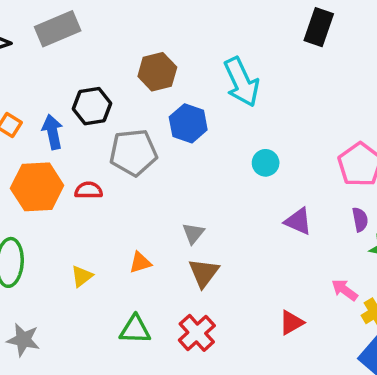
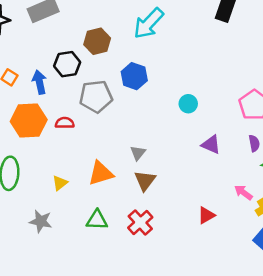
brown hexagon: (157, 72) -> (97, 41), moved
cyan arrow: (242, 82) -> (149, 23), moved, turned 68
orange triangle: (140, 262) -> (101, 173), size x1.6
gray star: (23, 340) -> (41, 221), moved

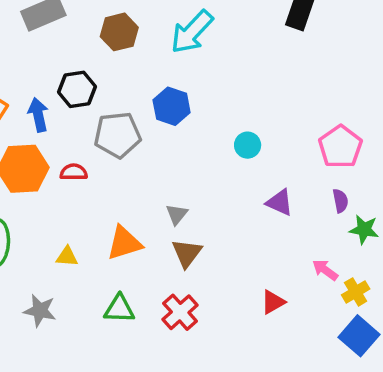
brown hexagon: (97, 41) -> (119, 32), moved
yellow triangle: (60, 183) -> (67, 256), turned 42

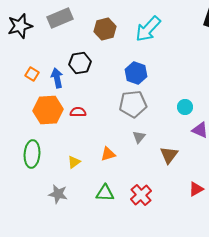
gray pentagon: (118, 135) -> (133, 104), moved
cyan circle: (248, 145) -> (185, 107), moved
orange triangle: (124, 243) -> (108, 154), size x0.7
brown triangle: (187, 253) -> (169, 155), moved
yellow triangle: (67, 256) -> (74, 162), turned -40

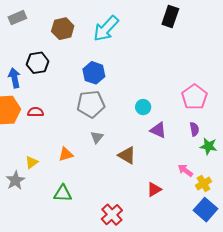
gray rectangle: (60, 18) -> (17, 18), size x0.7
brown triangle: (169, 155) -> (127, 155), turned -36
gray star: (58, 194) -> (15, 180), moved, turned 30
red cross: (141, 195) -> (112, 215), moved

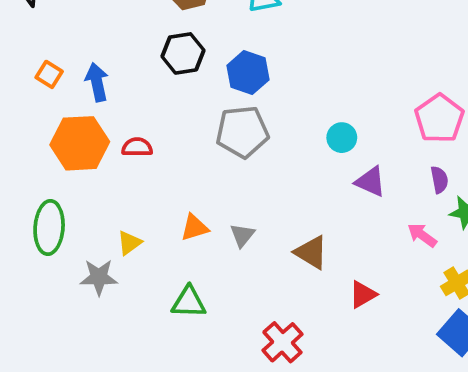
black hexagon: (38, 63) -> (183, 53), moved
gray triangle: (97, 137) -> (242, 235), moved
brown triangle: (127, 155) -> (311, 252), moved
pink arrow: (185, 170) -> (422, 235), moved
gray star: (15, 180) -> (99, 277), turned 30

